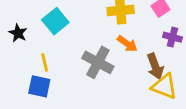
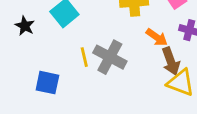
orange arrow: (127, 44) -> (157, 37), moved
yellow line: (45, 62) -> (84, 57), moved

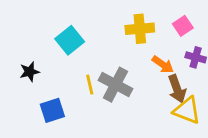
black star: (25, 26) -> (30, 72), moved, turned 30
blue square: (47, 83) -> (52, 110), turned -30

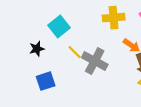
black star: (30, 72) -> (37, 49), moved
yellow line: (90, 85) -> (75, 52), moved, turned -32

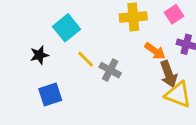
gray cross: (95, 61) -> (110, 70), size x0.7

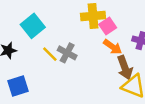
pink square: (174, 14) -> (108, 26), moved
gray cross: (110, 70) -> (67, 53), moved

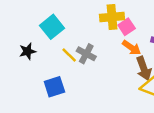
blue square: (18, 86) -> (54, 87), moved

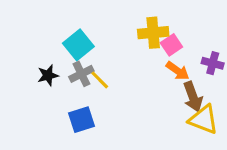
gray cross: (86, 54) -> (81, 74), moved, turned 36

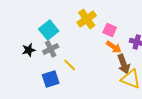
yellow cross: (153, 33) -> (87, 19), moved, turned -30
pink square: (171, 45) -> (110, 30), turned -32
yellow line: (100, 80) -> (70, 65), moved

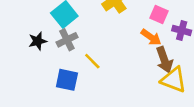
pink square: (110, 30) -> (159, 14), moved
blue square: (51, 79) -> (67, 80), turned 30

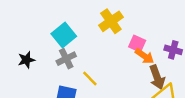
pink square: (159, 14) -> (137, 44), moved
black star: (38, 41) -> (26, 60), moved

